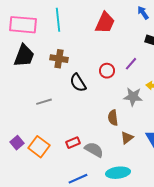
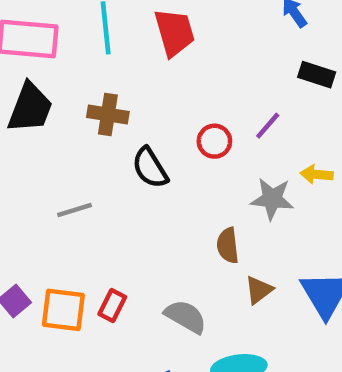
red trapezoid: (105, 23) -> (174, 32), moved, turned -40
red rectangle: (73, 143) -> (112, 305), moved, turned -40
orange square: (39, 147) -> (63, 310), turned -30

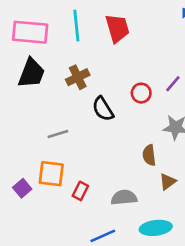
brown cross: (108, 115) -> (78, 77), turned -35
orange square: (63, 310) -> (51, 174), moved
gray semicircle: (186, 317) -> (124, 197), turned -35

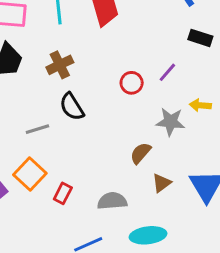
black semicircle: (103, 109) -> (72, 107), moved
brown semicircle: (149, 155) -> (141, 153), turned 48
orange square: (51, 174) -> (30, 174), turned 36

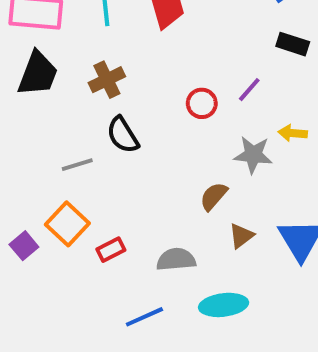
red rectangle: (63, 193) -> (111, 250), turned 36

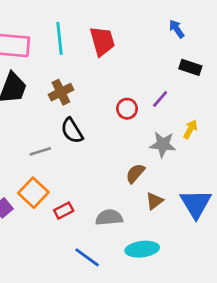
yellow arrow: (293, 133) -> (190, 129), turned 114
blue line: (144, 317) -> (87, 257), turned 60

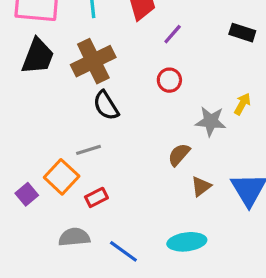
brown cross: (61, 92) -> (93, 61), size x1.5
purple line: (160, 99) -> (173, 34), moved
gray line: (40, 151) -> (89, 150), moved
gray semicircle: (109, 217) -> (74, 237), moved

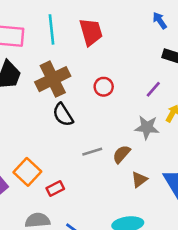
purple line: (173, 34) -> (153, 89), moved
red circle: (169, 80) -> (104, 87), moved
gray line: (89, 150) -> (92, 152), moved

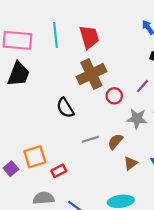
brown cross: (53, 79) -> (91, 74), moved
red circle: (104, 87) -> (114, 96), moved
orange square: (27, 172) -> (35, 157), turned 30

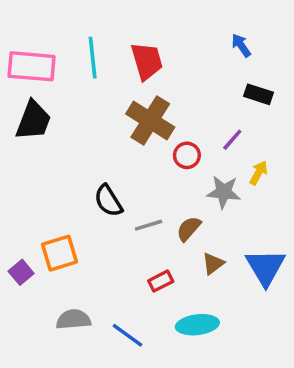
brown cross: (91, 74) -> (150, 120), turned -32
black semicircle: (65, 108) -> (108, 201), moved
red rectangle: (59, 171) -> (161, 281), moved

